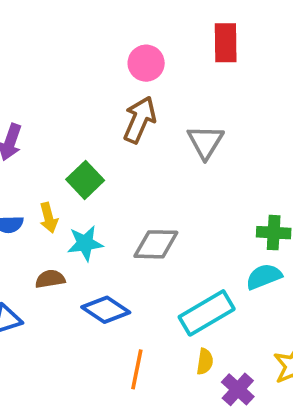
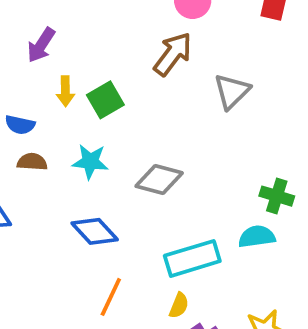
yellow arrow: (49, 218) -> (65, 91), moved
brown semicircle: (50, 279) -> (32, 162), moved

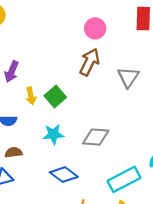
brown semicircle: (32, 162) -> (14, 152), moved

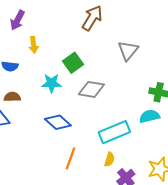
gray triangle: (128, 77) -> (128, 50), moved
green square: (55, 96) -> (73, 63), moved

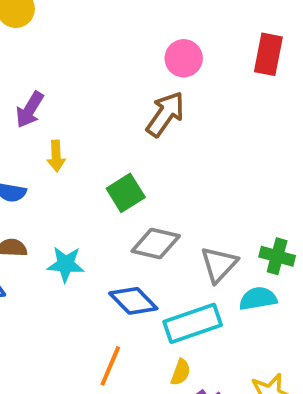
gray triangle: (128, 50) -> (219, 264), moved
cyan star: (52, 83) -> (66, 264), moved
blue diamond: (58, 122) -> (133, 301), moved

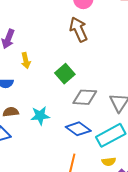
brown arrow: (165, 114) -> (79, 29), turned -50
yellow semicircle: (181, 372) -> (109, 162), turned 72

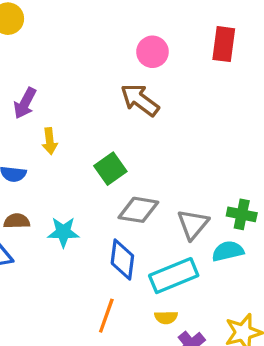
brown arrow: (79, 29) -> (140, 100), turned -35
blue diamond: (78, 129) -> (122, 260), turned 55

